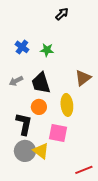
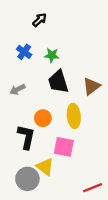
black arrow: (62, 14) -> (40, 20), moved
black trapezoid: (41, 83) -> (58, 82), moved
gray circle: (25, 151) -> (27, 179), moved

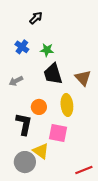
brown triangle: (91, 86) -> (83, 78), turned -36

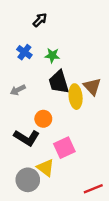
yellow ellipse: (67, 105) -> (76, 97), moved
black L-shape: (24, 124) -> (27, 138), turned 110
pink square: (58, 133) -> (64, 148), turned -36

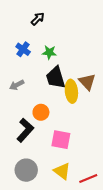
black L-shape: (27, 138) -> (25, 130), turned -80
pink square: (64, 148) -> (61, 140), turned 36
yellow triangle: (46, 168) -> (62, 171), moved

